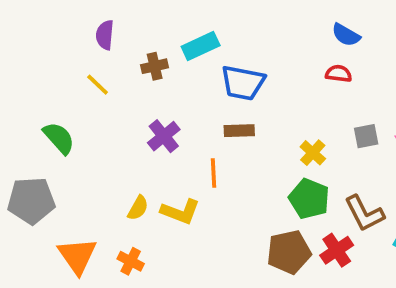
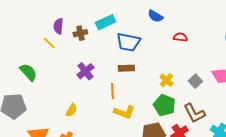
purple semicircle: (105, 35) -> (58, 26), moved
blue semicircle: (346, 35) -> (155, 16), moved
gray square: (366, 136) -> (195, 81), moved, turned -32
yellow L-shape: (180, 212) -> (124, 112), moved

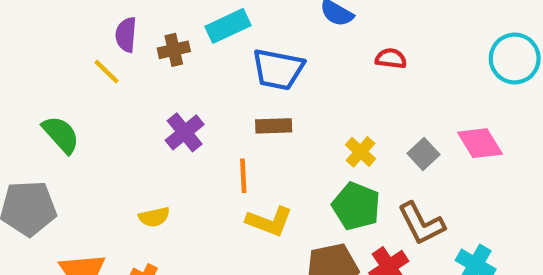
yellow semicircle: (71, 110) -> (154, 217), turned 48

